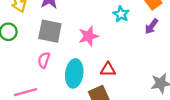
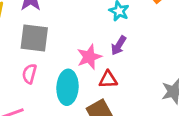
purple arrow: (151, 26) -> (119, 46), moved
pink star: (88, 36) -> (89, 57), moved

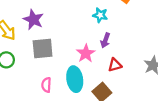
pink semicircle: (29, 74) -> (46, 85), moved
red triangle: (108, 79) -> (115, 65), moved

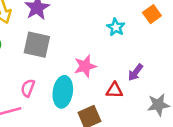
purple arrow: (105, 40) -> (135, 72), moved

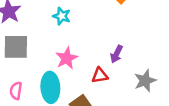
cyan star: (116, 27) -> (62, 16), moved

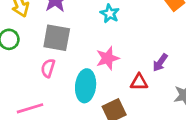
pink semicircle: (16, 91) -> (48, 68), moved

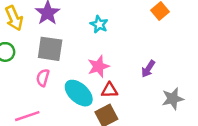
red triangle: (139, 82) -> (110, 90), moved
cyan ellipse: (86, 86) -> (79, 93), turned -52

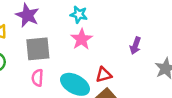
pink star: (99, 66) -> (82, 39), moved

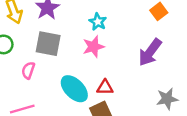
purple arrow: (135, 46) -> (150, 52), moved, size x1.6
pink semicircle: (37, 78) -> (28, 70), moved

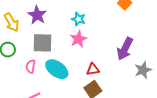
purple arrow: (150, 52) -> (125, 49), moved
cyan ellipse: (74, 89) -> (57, 69), moved

